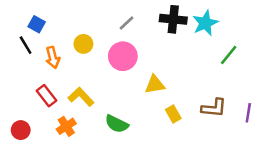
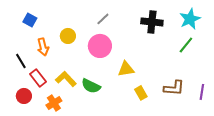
black cross: (173, 19) -> (152, 22), moved
cyan star: (205, 23) -> (190, 19), moved
black line: (26, 45) -> (21, 61), moved
green semicircle: (117, 124) -> (91, 86), moved
red circle: (21, 130) -> (24, 96), moved

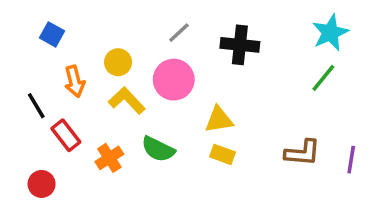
black cross: (152, 22) -> (240, 45), moved
yellow L-shape: (66, 79) -> (127, 100), moved
yellow rectangle: (141, 93) -> (222, 154), moved, turned -40
red circle: (24, 96) -> (42, 184), moved
orange cross: (54, 103) -> (109, 158), moved

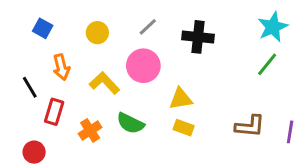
yellow circle: (118, 62) -> (97, 33), moved
red rectangle: (66, 135) -> (54, 112), turned 55

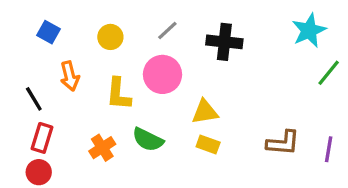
green line: (267, 64) -> (329, 73), moved
yellow L-shape: (105, 83) -> (119, 94), turned -132
red rectangle: (54, 112) -> (42, 138), moved

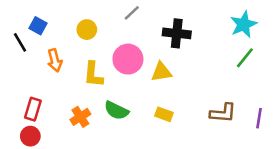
gray line: (167, 30) -> (132, 13), moved
green line: (329, 73) -> (245, 58), moved
black line: (34, 99) -> (20, 42), moved
yellow triangle: (205, 112) -> (161, 72), moved

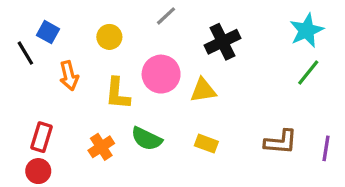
black cross: (177, 33) -> (223, 42), turned -32

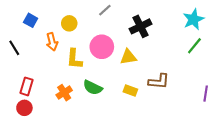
black line: (25, 53) -> (14, 48), moved
orange arrow: (69, 76) -> (52, 42), moved
brown L-shape: (281, 142) -> (159, 81), moved

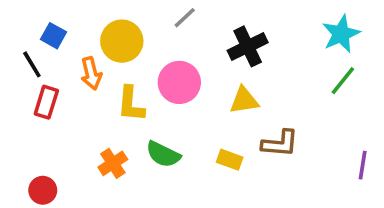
yellow circle: (69, 23) -> (122, 41), size x1.5
black line: (14, 48) -> (32, 64), moved
yellow triangle: (128, 57) -> (244, 100), moved
red rectangle: (26, 86) -> (46, 102), moved

